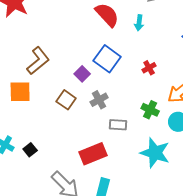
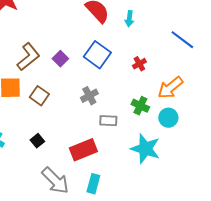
purple square: (82, 74) -> (60, 59), moved
brown square: (66, 100) -> (39, 96), moved
black square: (30, 150) -> (37, 141), moved

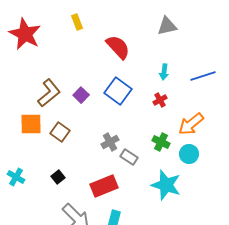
cyan arrow: (129, 19) -> (164, 72), moved
blue line: (182, 40) -> (203, 76), turned -55
gray cross: (89, 96) -> (110, 142), moved
gray rectangle: (108, 121) -> (129, 157), turned 30

